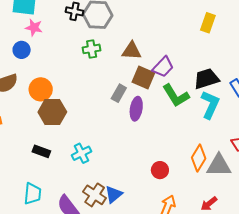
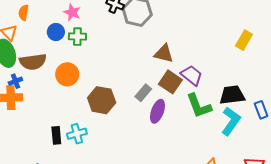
green cross: (92, 49) -> (77, 37), moved
purple trapezoid: (163, 67) -> (192, 75), turned -105
brown hexagon: (52, 112) -> (102, 100), moved
black rectangle: (41, 151) -> (56, 135), turned 54
cyan cross: (81, 153) -> (77, 134), moved

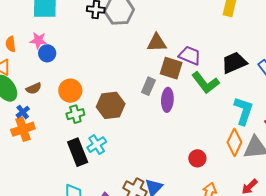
pink star: (72, 12) -> (38, 40), moved
green cross: (77, 37) -> (75, 114), moved
brown semicircle: (33, 62) -> (34, 88), size x0.6
cyan L-shape: (231, 121) -> (244, 111), moved
black rectangle: (56, 135) -> (78, 152), size x1.5

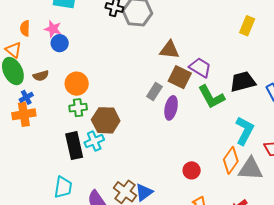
brown hexagon: (111, 105) -> (106, 120), moved

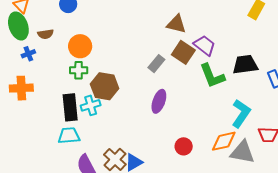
purple ellipse: (171, 108) -> (159, 101), moved
orange cross: (24, 114) -> (21, 88), moved
orange diamond: (231, 160) -> (224, 141), turned 36
cyan trapezoid: (63, 187) -> (69, 136), moved, turned -110

